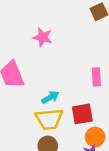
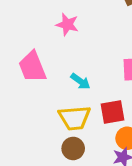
cyan arrow: (50, 97) -> (80, 81), moved, turned 66

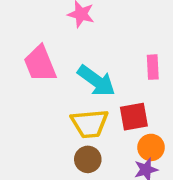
cyan arrow: (80, 81) -> (96, 81), size x1.6

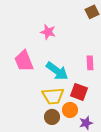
red square: (134, 117) -> (79, 92), turned 30
orange circle: (151, 147) -> (70, 110), moved

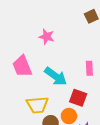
yellow trapezoid: (53, 96) -> (37, 105), moved

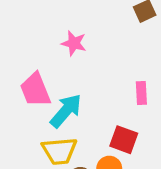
cyan arrow: (56, 76) -> (66, 111), moved, turned -85

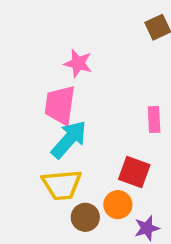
pink trapezoid: (35, 90) -> (60, 105), moved, turned 30

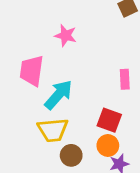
pink trapezoid: (60, 105) -> (32, 71), moved
orange circle: (118, 205) -> (108, 145), moved

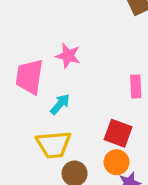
pink star: (66, 35) -> (68, 56), moved
cyan arrow: (58, 95) -> (60, 104), size x0.6

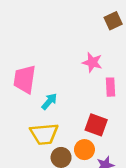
pink star: (68, 56) -> (92, 62), moved
orange circle: (116, 162) -> (84, 150), moved

